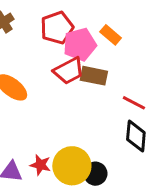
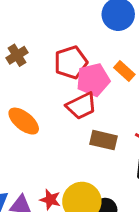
brown rectangle: (94, 76) -> (103, 140), moved

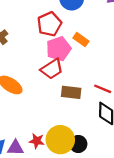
red pentagon: (71, 62) -> (49, 24), moved

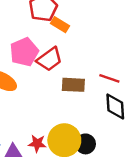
orange rectangle: (81, 40) -> (60, 25), moved
pink pentagon: (59, 49) -> (24, 52), moved

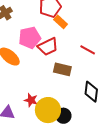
red line: (109, 78) -> (88, 50), moved
red star: (37, 143) -> (31, 100), moved

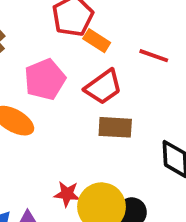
red trapezoid: (48, 47) -> (103, 87), moved
red line: (88, 50) -> (154, 56), moved

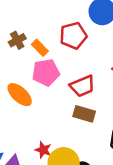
orange rectangle: (97, 41) -> (40, 48), moved

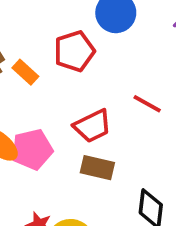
pink pentagon: (46, 73) -> (32, 149), moved

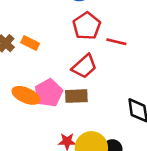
red pentagon: (74, 51) -> (87, 26), moved
brown rectangle: (97, 168) -> (76, 96), moved

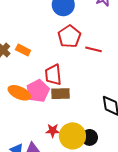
red trapezoid: (84, 66) -> (53, 75), moved, turned 125

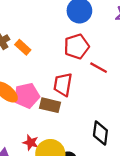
red trapezoid: (53, 75) -> (63, 84), moved

